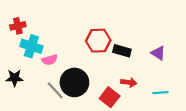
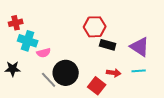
red hexagon: (98, 41) -> (95, 27), moved
purple triangle: (158, 53) -> (140, 47), size x1.5
cyan line: (160, 93) -> (139, 71), moved

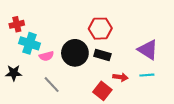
black rectangle: (108, 45) -> (102, 55), moved
black circle: (66, 73) -> (75, 53), moved

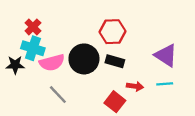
red cross: (17, 24) -> (33, 27), moved, turned -32
pink semicircle: (46, 56) -> (52, 63), size x1.5
black star: (14, 73) -> (15, 65), moved

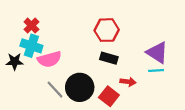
black circle: (84, 59) -> (80, 87), moved
cyan line: (165, 84) -> (156, 71), moved

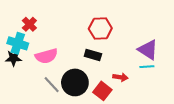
cyan cross: (31, 46) -> (18, 43), moved
black rectangle: (109, 58) -> (93, 55), moved

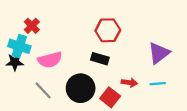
purple triangle: (148, 50) -> (159, 53), turned 50
cyan line: (147, 67) -> (158, 84), moved
gray line: (52, 85) -> (43, 90), moved

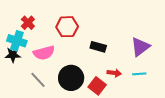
red hexagon: (108, 30) -> (67, 27), moved
black rectangle: (100, 59) -> (98, 47), moved

